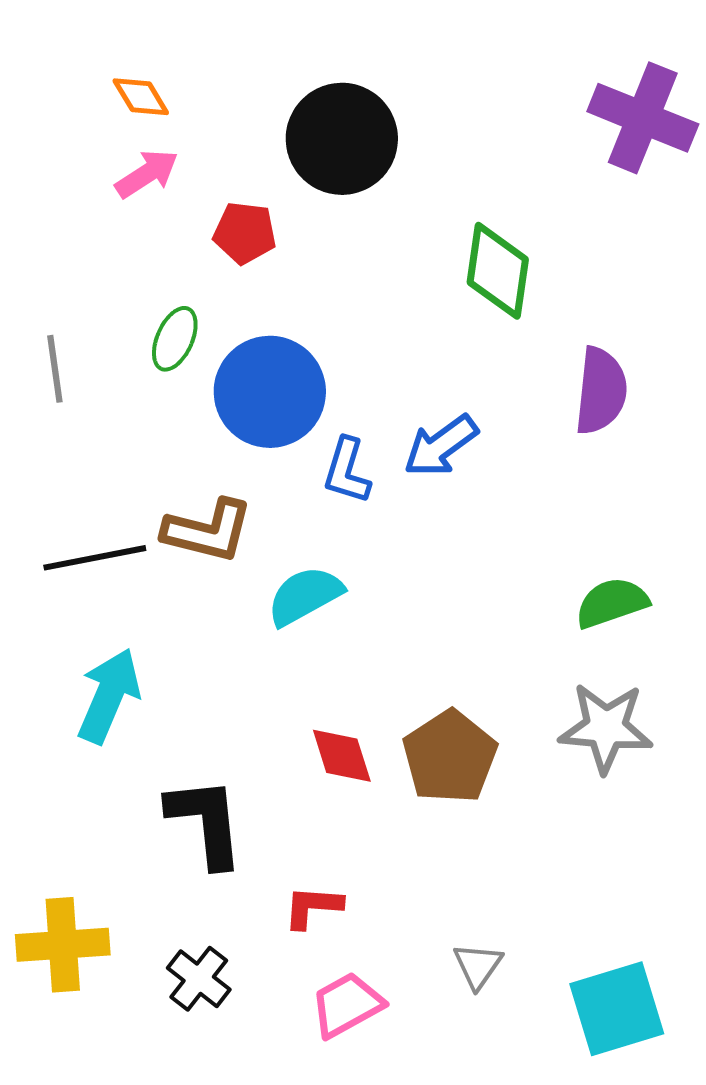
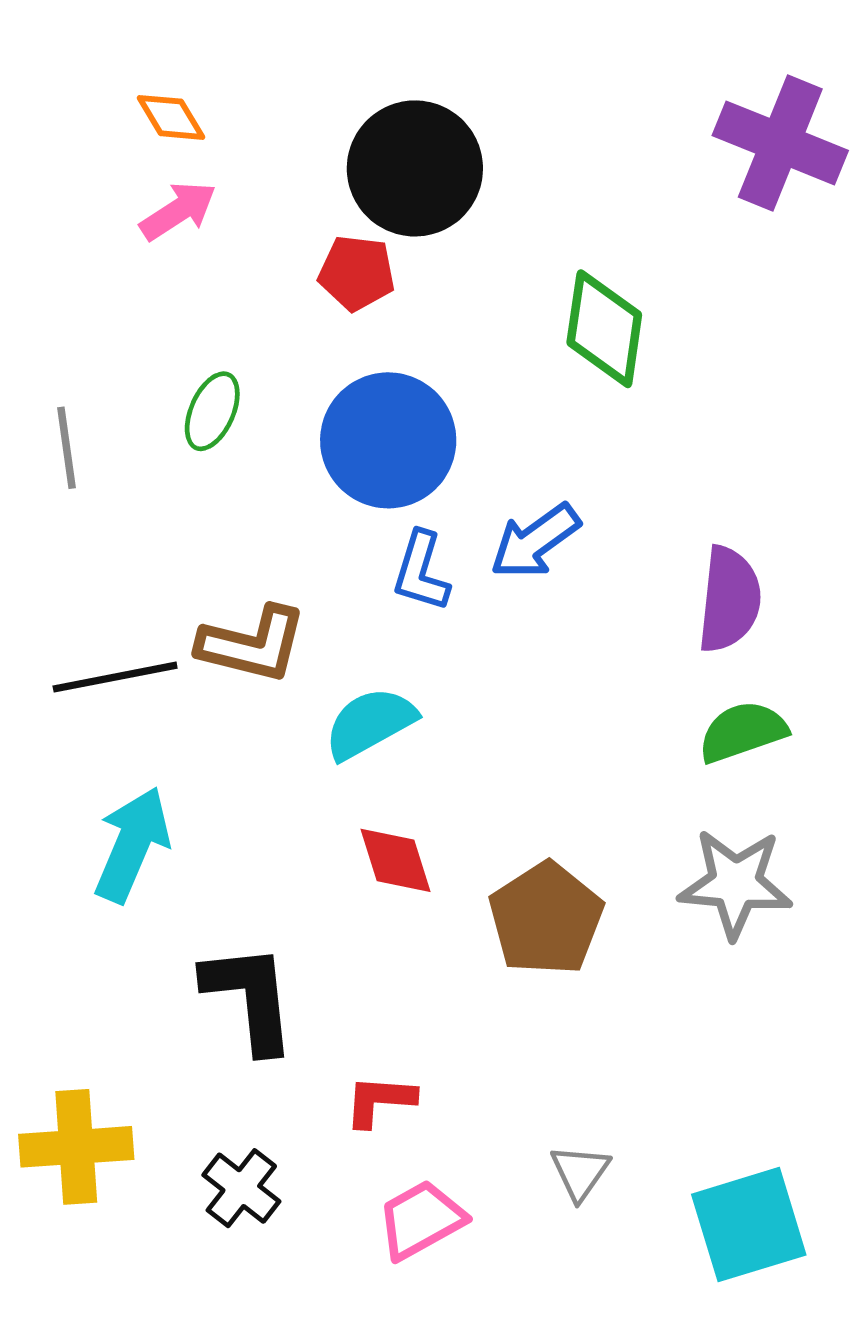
red pentagon: (245, 233) -> (357, 273), moved
purple semicircle: (601, 391) -> (729, 599), moved
blue circle: (270, 392) -> (388, 440), moved
red diamond: (342, 756) -> (395, 860), moved

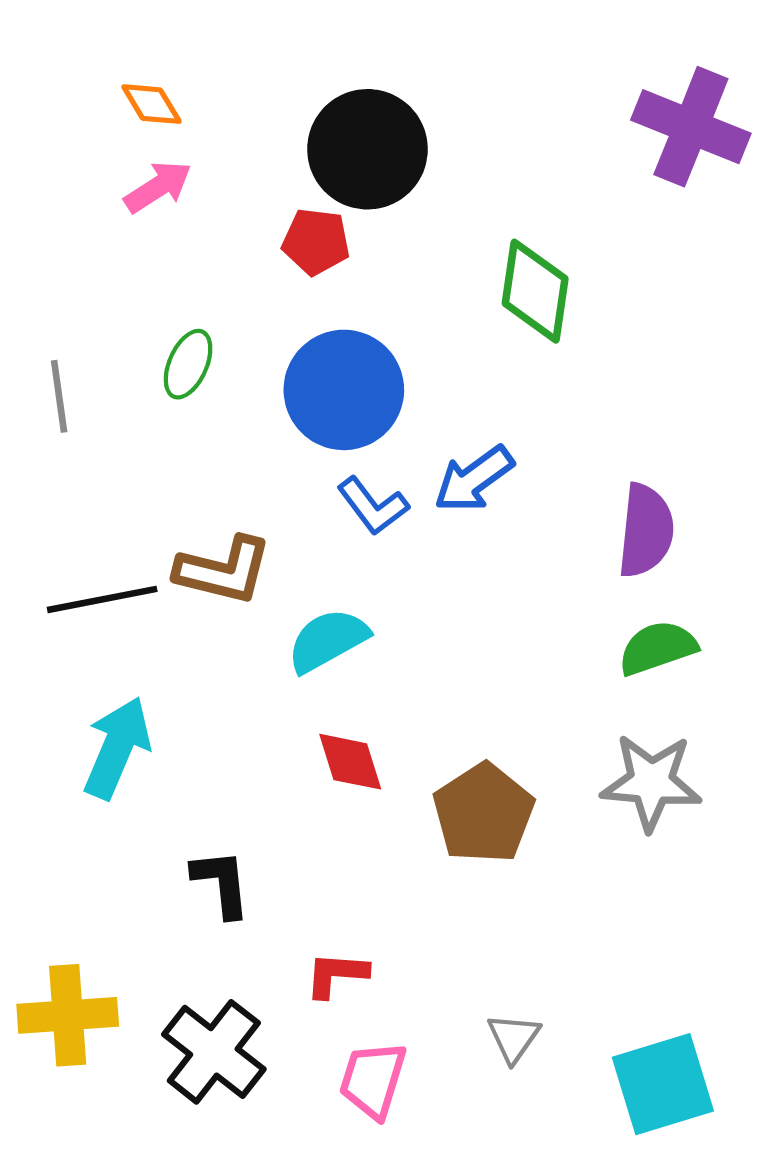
blue L-shape: (421, 571) -> (373, 506), turned -54
black L-shape: (250, 998) -> (221, 883), size x0.7
black cross: (241, 1188) -> (214, 1052), size x1.5
pink trapezoid: (421, 1220) -> (373, 1080), turned -44

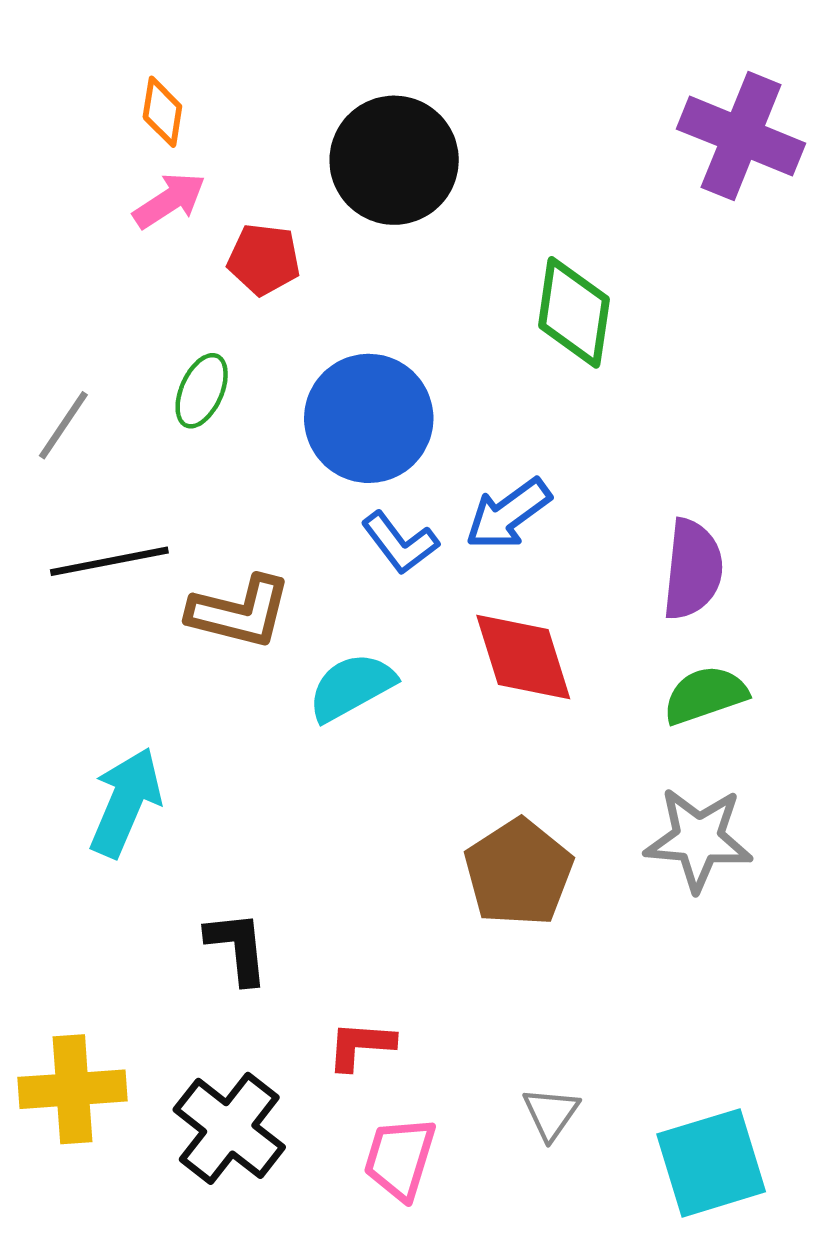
orange diamond: (152, 104) -> (162, 112), turned 40
red pentagon: (316, 242) -> (264, 259), moved
gray line: (59, 396) -> (63, 425), turned 42
black line: (102, 599) -> (109, 561), moved
red diamond: (350, 762) -> (523, 657), moved, size x1.4

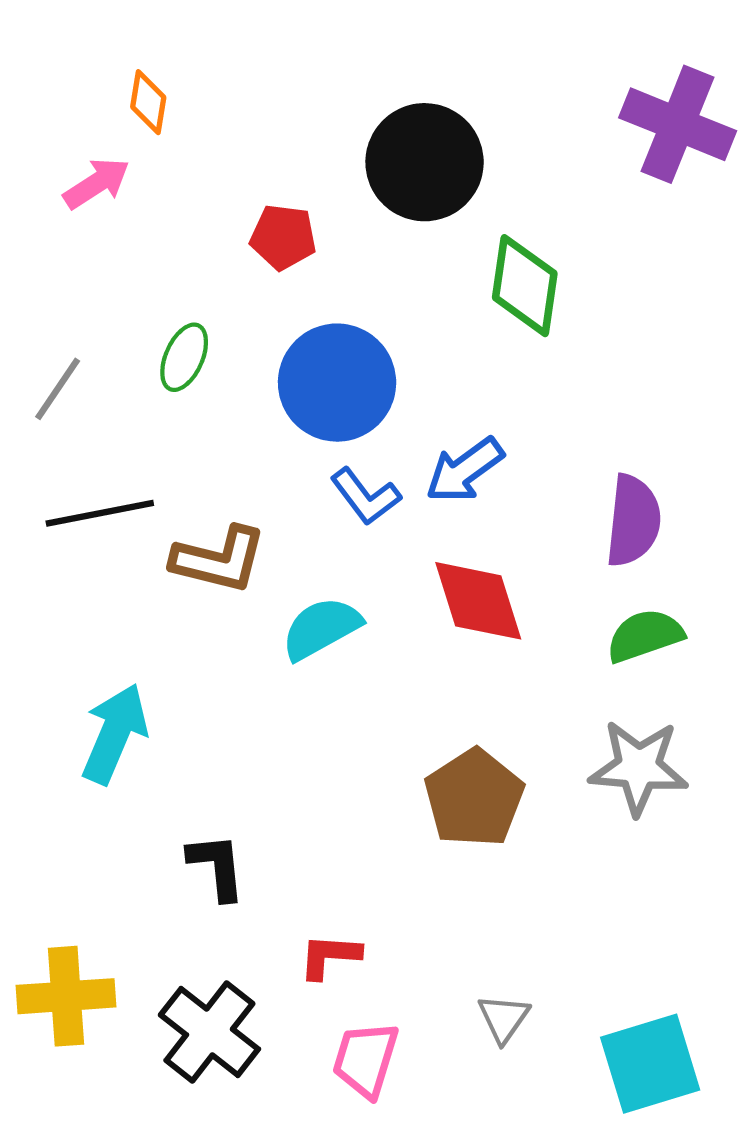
black circle: (394, 160) -> (425, 162), moved
pink arrow: (169, 201) -> (97, 183), moved
red pentagon: (264, 259) -> (283, 237), moved

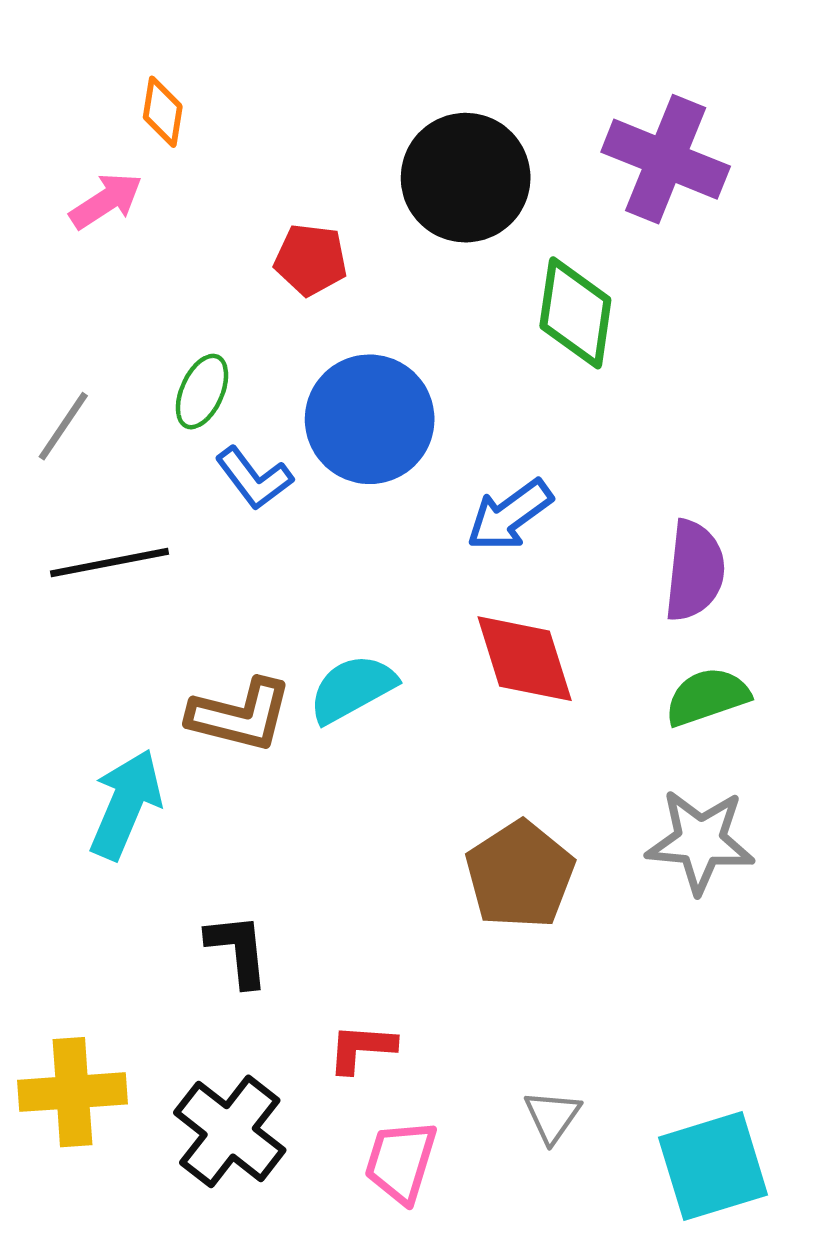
purple cross: (678, 124) -> (666, 159), moved
blue L-shape: (365, 496) -> (254, 478), moved
brown L-shape: (219, 560) -> (240, 715), moved

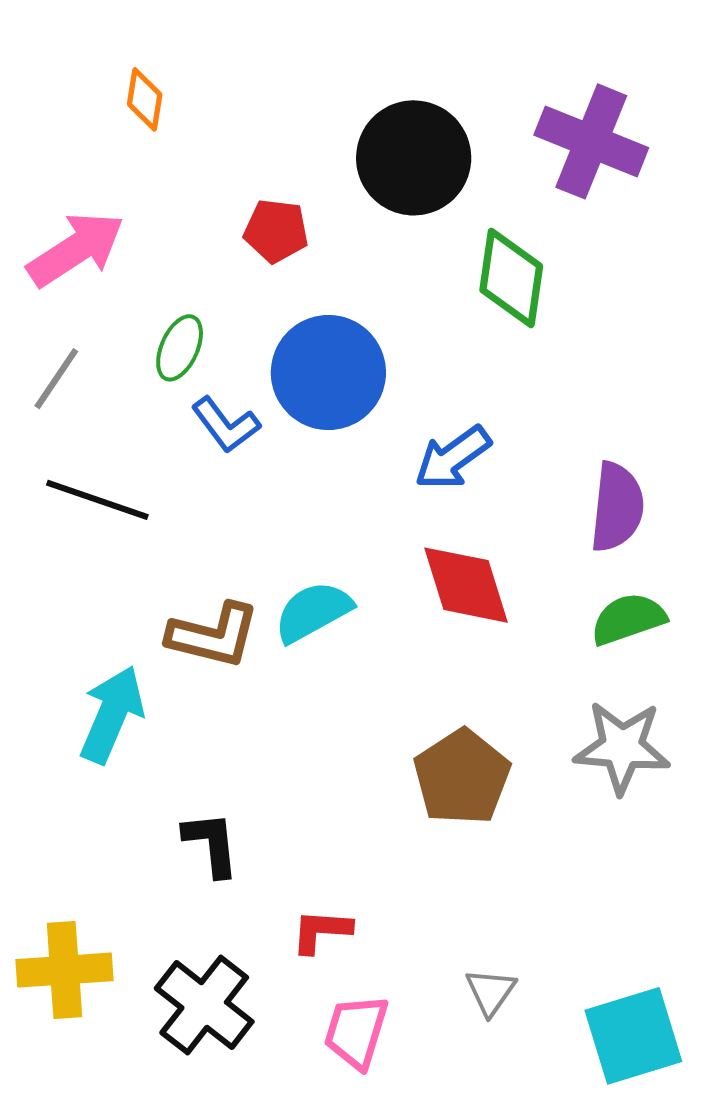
pink arrow: (106, 201) -> (76, 249), moved, size x1.5
black line: (110, 563) -> (97, 500), turned 30

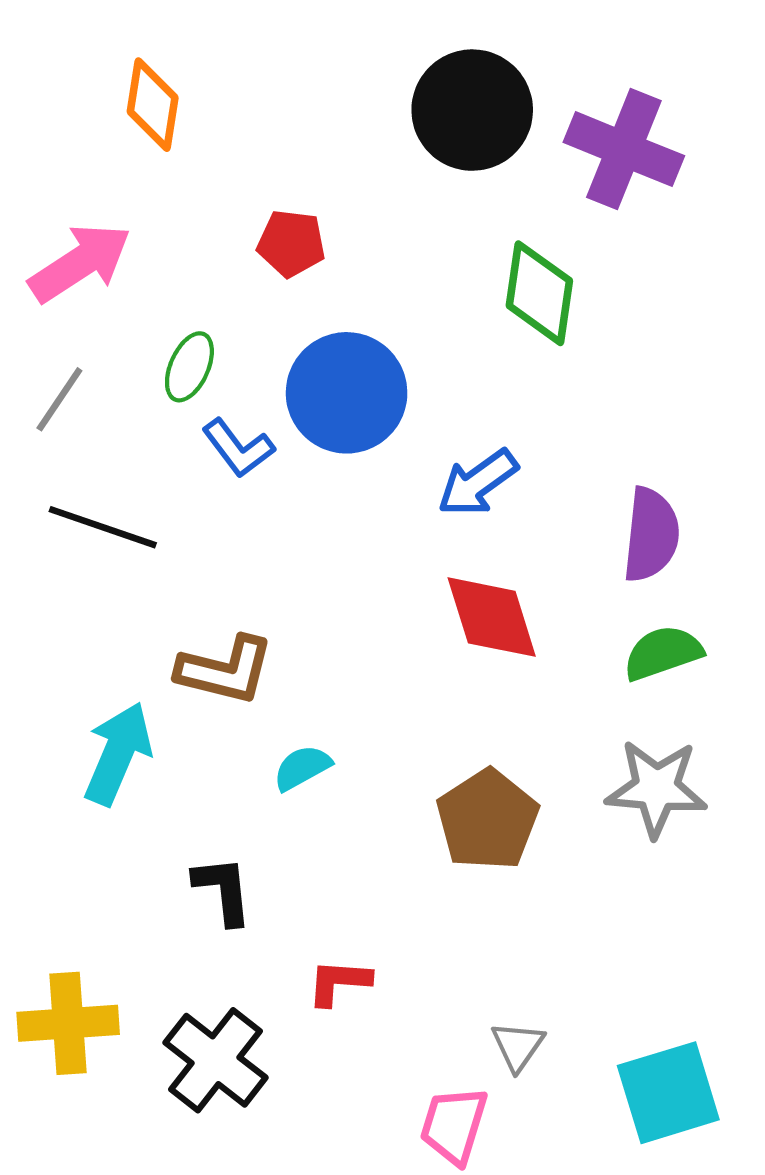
orange diamond: (145, 99) -> (153, 105), size x1.4
black circle: (414, 158) -> (472, 110), moved
cyan semicircle: (313, 612) -> (302, 768), moved, size x0.7
pink trapezoid: (356, 1032) -> (454, 1125), moved

